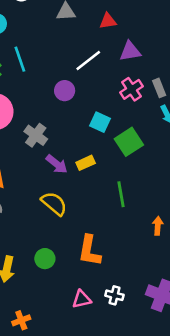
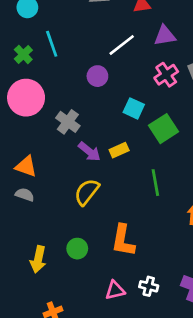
yellow semicircle: (54, 203) -> (87, 192), turned -92

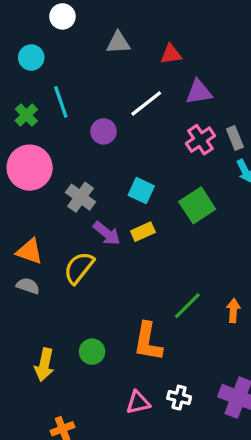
purple circle: (97, 76) -> (104, 131), moved
cyan square: (134, 108) -> (141, 191), moved
green line: (155, 183) -> (187, 306), moved, turned 55
yellow semicircle: (87, 192) -> (79, 268), moved

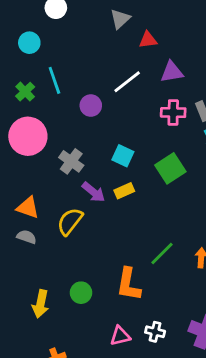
gray triangle: (118, 43) -> (120, 19), moved, turned -40
pink cross: (200, 140) -> (173, 112), turned 35

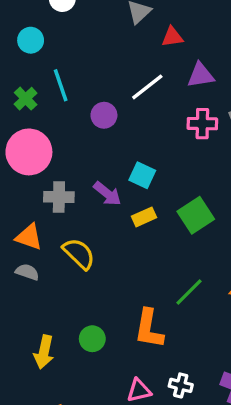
gray cross: (71, 161) -> (59, 197), moved, turned -35
green square: (170, 168) -> (196, 215), moved
purple arrow: (94, 192) -> (107, 194), moved
yellow semicircle: (70, 221) -> (79, 254), turned 96

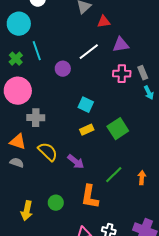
cyan circle: (31, 40) -> (19, 24), size x1.5
purple arrow: (107, 194) -> (76, 162), moved

